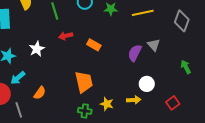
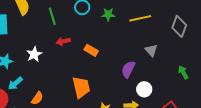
purple semicircle: (135, 53) -> (128, 69), moved

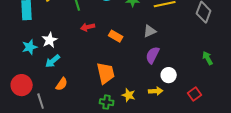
gray triangle: (151, 50) -> (150, 31), moved, turned 48
white star: (34, 54) -> (50, 40), moved
cyan arrow: (15, 83) -> (53, 61), moved

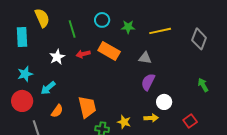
gray triangle: (150, 31) -> (145, 58), turned 32
orange rectangle: (116, 36) -> (109, 51), moved, size x1.5
white star: (50, 40) -> (57, 57), moved
orange trapezoid: (106, 73) -> (87, 107), moved
red circle: (22, 85) -> (22, 101), moved

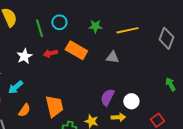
cyan circle: (102, 20) -> (59, 22), moved
purple semicircle: (148, 82) -> (107, 97), moved

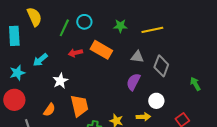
green line: (39, 28) -> (64, 28), turned 42
gray diamond: (166, 38) -> (161, 66), moved
white star: (24, 56) -> (60, 81), moved
cyan arrow: (15, 87) -> (40, 60), moved
purple semicircle: (107, 97) -> (133, 82), moved

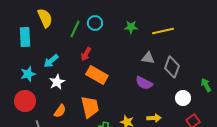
orange rectangle: (101, 50) -> (97, 75), moved
red arrow: (75, 53) -> (86, 54), turned -48
white star: (60, 81) -> (57, 82), moved
purple semicircle: (133, 82) -> (144, 83), turned -90
white circle: (156, 101) -> (183, 98), moved

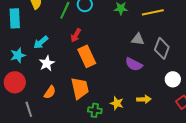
orange rectangle: (97, 75) -> (87, 56), turned 35

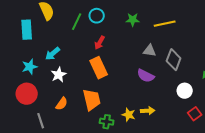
red arrow: (76, 35) -> (100, 43), moved
yellow arrow: (144, 99) -> (148, 111), moved

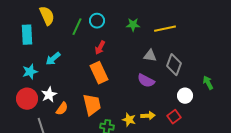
white star: (59, 75) -> (49, 95), moved
red square: (195, 114) -> (174, 117), moved

